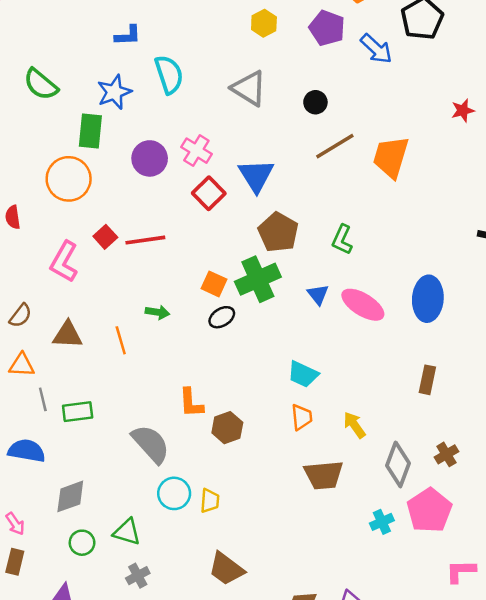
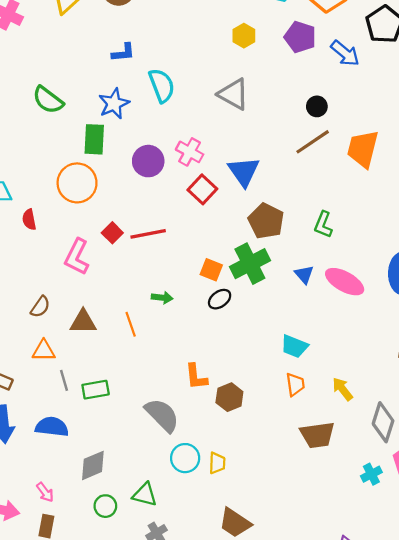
black circle: (315, 102) -> (317, 106), moved

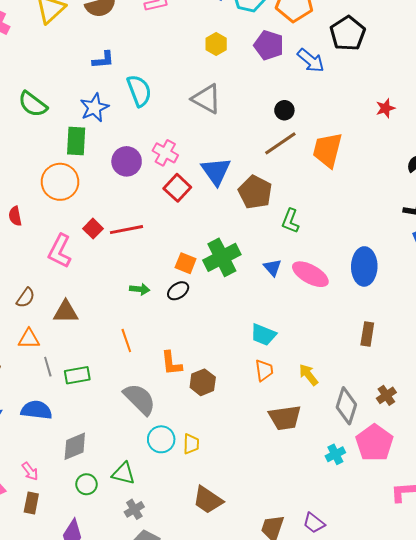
brown pentagon: (266, 221) -> (255, 192), moved
black ellipse: (220, 299) -> (178, 291), moved
orange line: (131, 324) -> (126, 340), moved

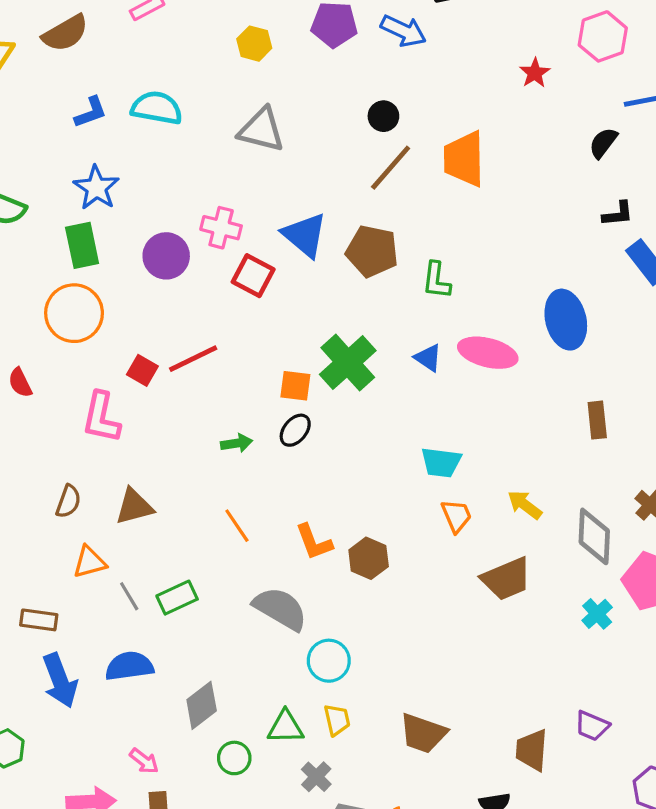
cyan semicircle: (139, 91) -> (157, 108), moved, turned -44
yellow trapezoid: (191, 444) -> (337, 720), moved

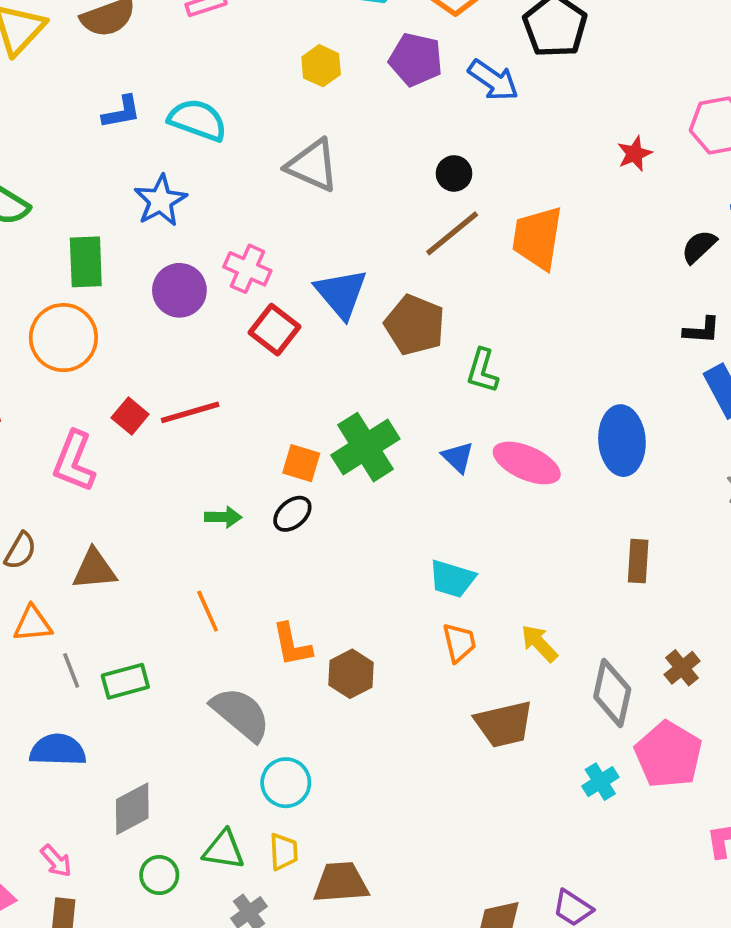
blue star: (96, 188) -> (160, 201), moved
brown trapezoid: (423, 733) -> (341, 883), moved, turned 147

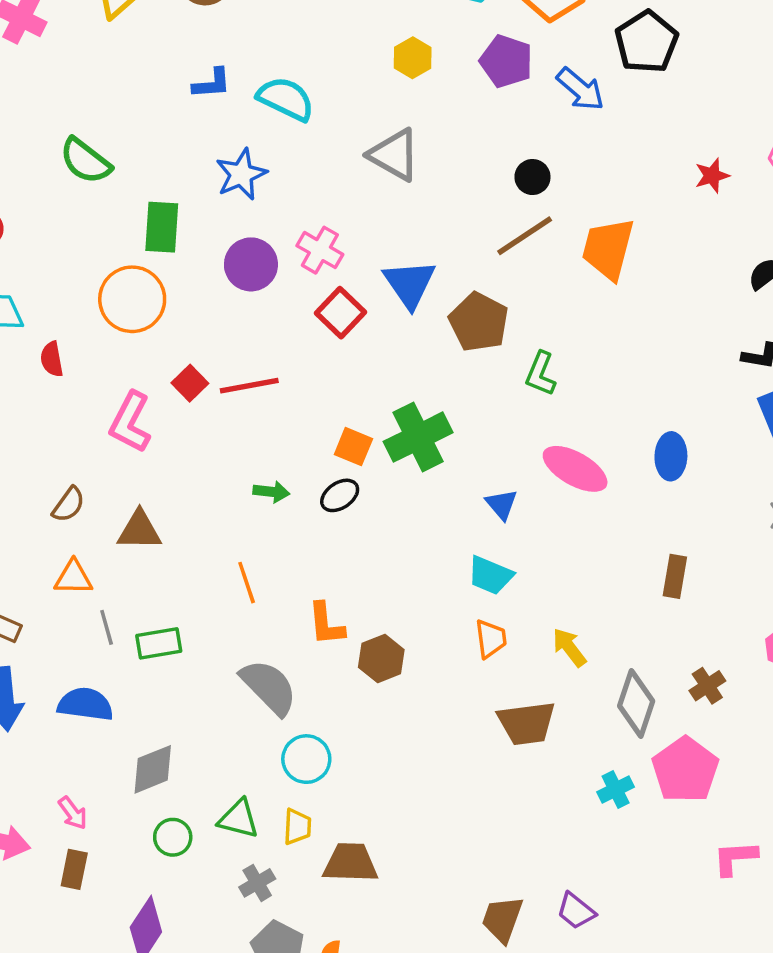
blue ellipse: (622, 441) -> (671, 456), size x0.7
blue triangle: (458, 457) -> (501, 504), moved

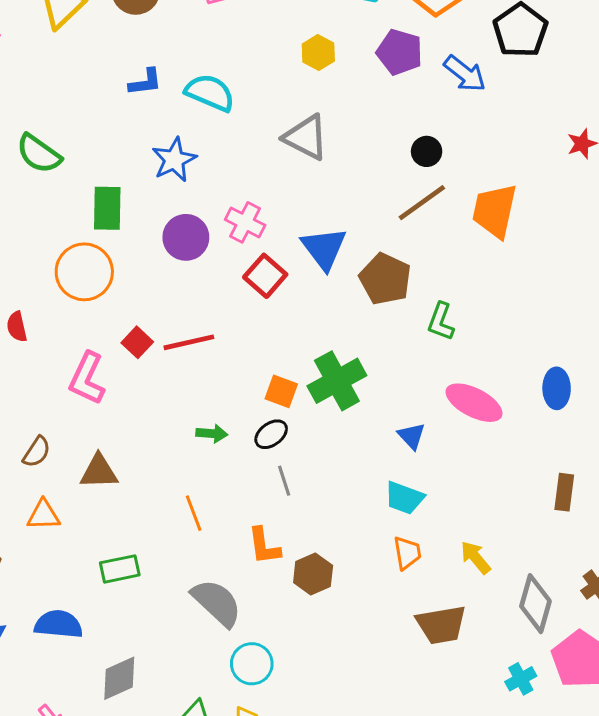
gray line: (107, 627) -> (284, 481), moved

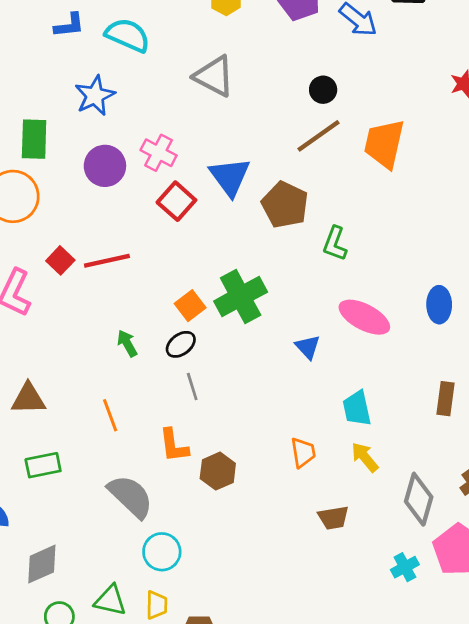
orange square: (281, 391) -> (190, 306), turned 32
green arrow: (212, 433) -> (127, 343), turned -124
brown triangle: (99, 472) -> (28, 399), moved
cyan trapezoid: (404, 498) -> (357, 408), moved, turned 57
brown trapezoid: (441, 625) -> (333, 518), size x0.7

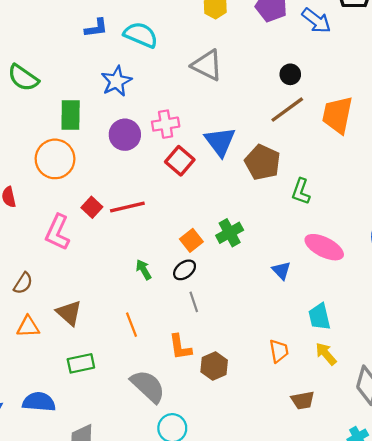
pink cross: (159, 153) -> (166, 124), turned -36
green cross: (241, 297) -> (230, 233), size x0.7
brown triangle: (28, 399) -> (69, 313), turned 44

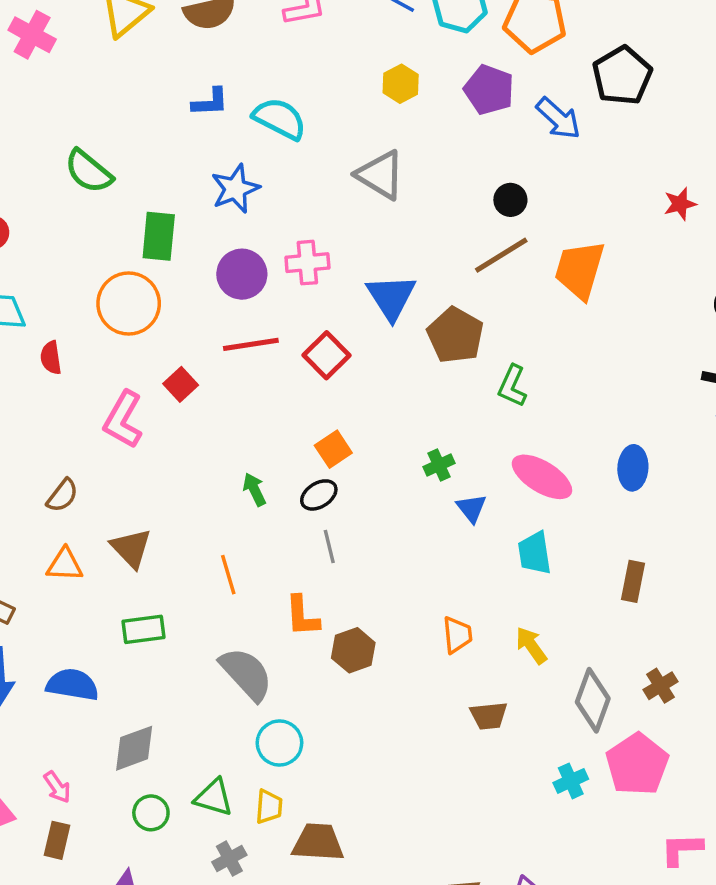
red square: (180, 161) -> (326, 355), moved
red line: (127, 207) -> (251, 344), moved
green cross: (230, 233) -> (439, 465), moved, size x0.7
cyan trapezoid: (319, 317) -> (535, 553), moved

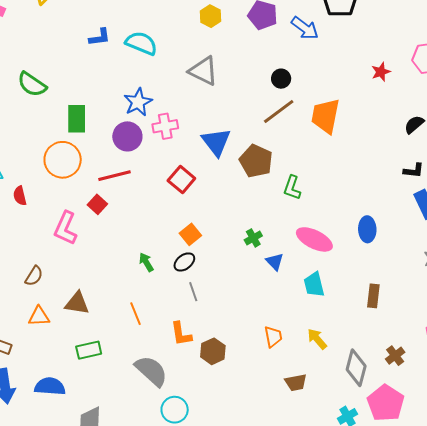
blue star: (235, 189) -> (138, 102), moved
red line: (251, 344) -> (115, 176), moved
brown triangle: (131, 548) -> (77, 303), turned -32

